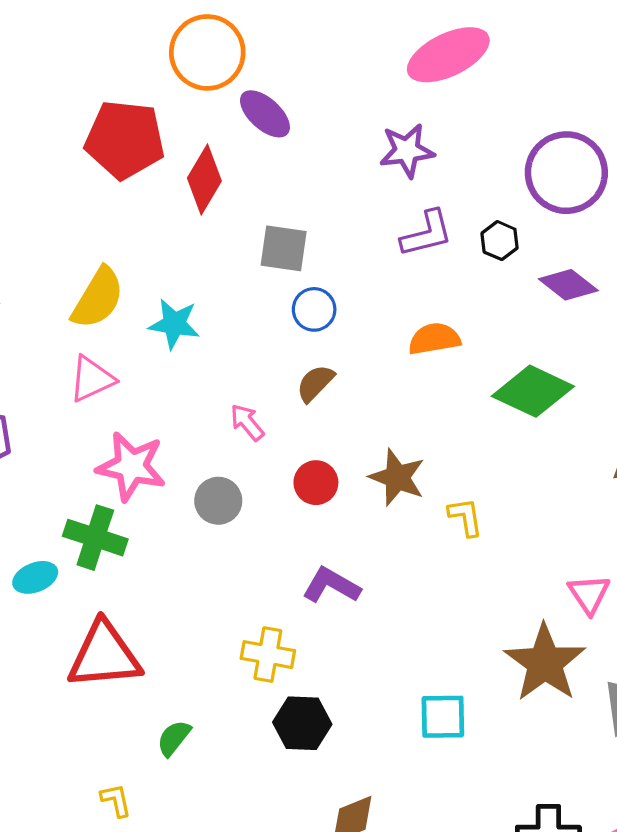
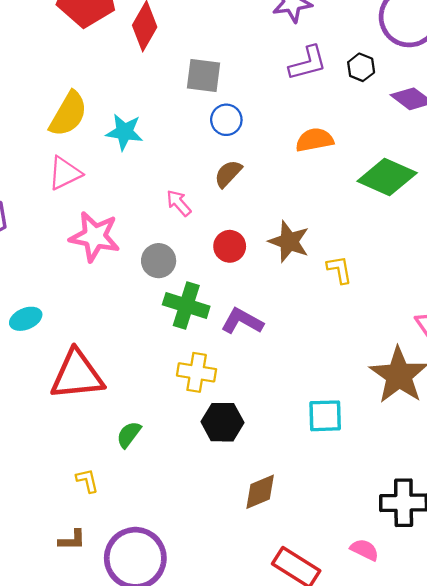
green cross: (95, 538) -> (186, 305), moved

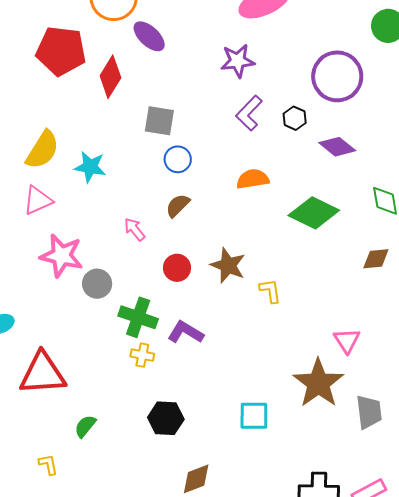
purple L-shape: (308, 63) -> (249, 113), turned 147
gray circle: (159, 261) -> (97, 284), moved
yellow cross: (197, 372) -> (142, 355), moved, size x0.7

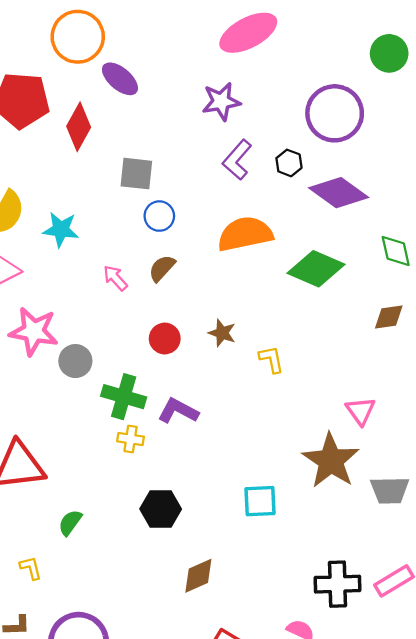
purple diamond: (337, 147) -> (339, 193), size x1.4
orange semicircle: (253, 179) -> (245, 234), size x1.5
pink arrow: (135, 229) -> (115, 278), moved
brown star: (228, 265) -> (222, 333), size x0.7
gray trapezoid: (369, 412) -> (390, 490), turned 99

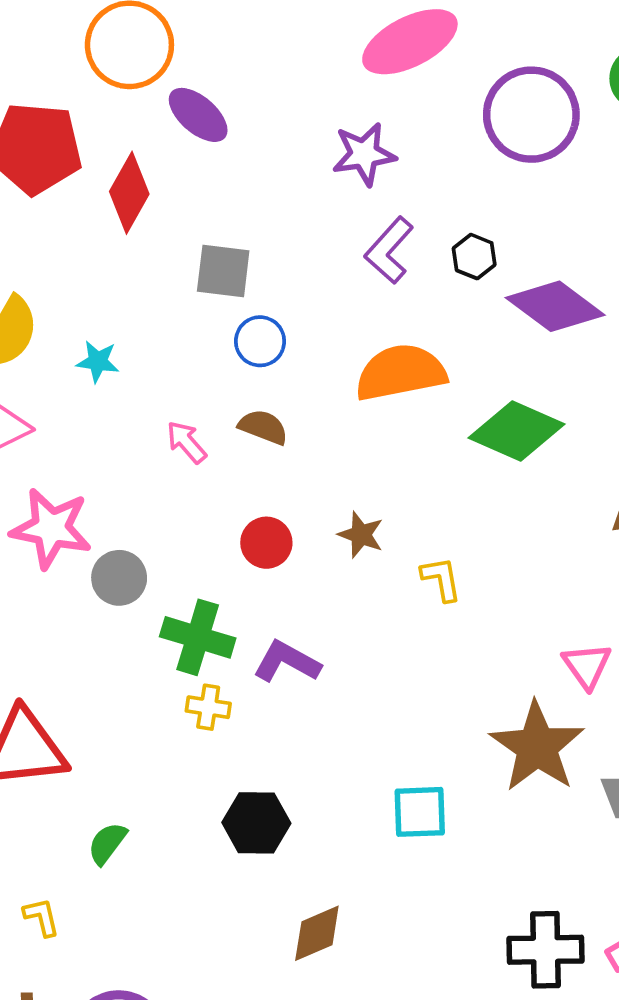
purple circle: (335, 113) -> (531, 115), moved
cyan star: (61, 230) -> (98, 361), size x0.7
brown semicircle: (162, 268) -> (263, 427), turned 68

